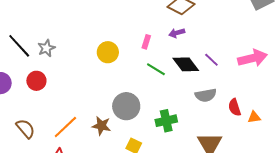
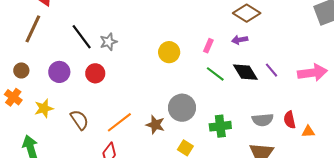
gray semicircle: (206, 95) -> (263, 120), moved

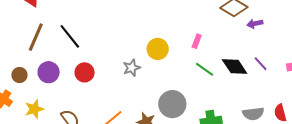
brown line: (33, 29) -> (36, 37), moved
purple arrow: (240, 40) -> (255, 24), moved
gray star: (108, 42) -> (132, 68), moved
brown circle: (21, 70) -> (19, 75), moved

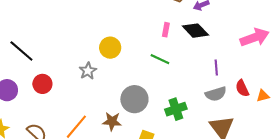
pink rectangle: (197, 41) -> (166, 30), moved
purple line: (261, 64) -> (216, 67), moved, turned 49
black diamond: (235, 67) -> (195, 31), moved

